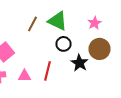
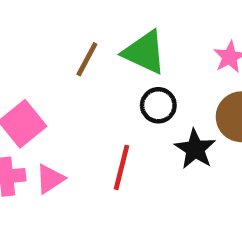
pink triangle: (24, 76) -> (50, 179), moved, turned -32

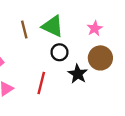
brown line: (87, 59) -> (24, 30), turned -42

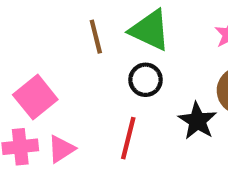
black circle: (59, 52) -> (146, 80), moved

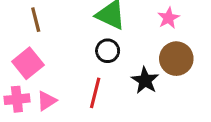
brown line: (96, 37) -> (36, 20), moved

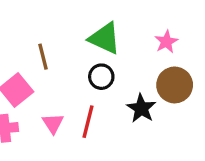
brown line: (36, 20) -> (43, 57), moved
pink triangle: (47, 101) -> (53, 123), moved, turned -30

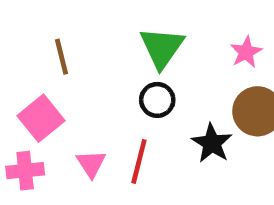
green triangle: (105, 38) -> (162, 48), turned 40
brown line: (43, 57) -> (62, 57), moved

